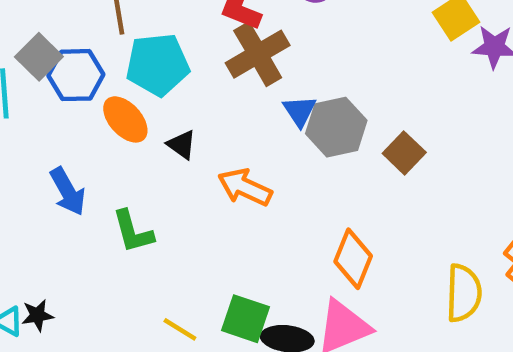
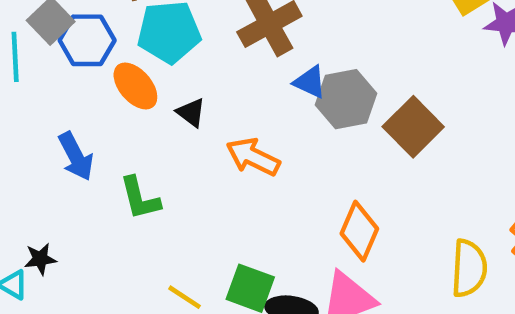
blue triangle: (300, 111) -> (310, 82), turned -33
brown square: (404, 153) -> (413, 127), size x1.4
black star: (37, 315) -> (40, 259), moved

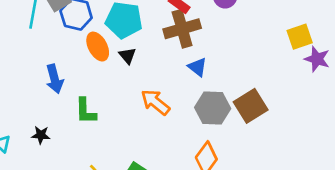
gray hexagon: (346, 99) -> (213, 108), moved
black triangle: (191, 113) -> (128, 56), moved
black star: (40, 259) -> (41, 135), moved

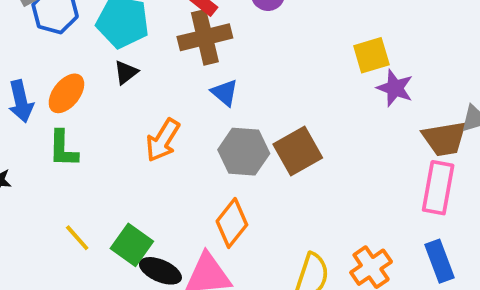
orange ellipse: (98, 47) -> (66, 93), moved, turned 64
black triangle: (128, 56) -> (126, 72), turned 30
orange arrow: (155, 102) -> (163, 140), turned -100

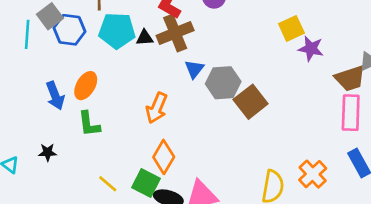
black triangle: (126, 72) -> (145, 38), moved, turned 42
blue triangle: (225, 93) -> (194, 69), turned 36
gray hexagon: (244, 152) -> (223, 83), moved
orange diamond: (232, 223) -> (164, 157), moved

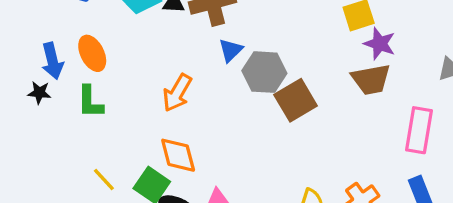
brown trapezoid: (350, 78) -> (371, 79), moved
orange ellipse: (86, 86) -> (92, 53), turned -64
black star: (48, 152) -> (39, 93), moved
orange diamond: (164, 157) -> (178, 155), turned -52

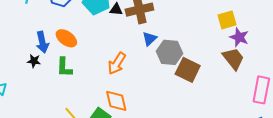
orange ellipse: (92, 53) -> (66, 38), turned -30
brown trapezoid: (371, 79) -> (233, 59), turned -120
brown square: (296, 100) -> (188, 70), turned -35

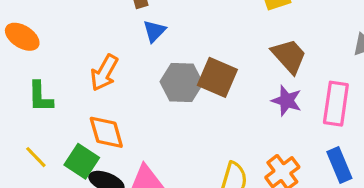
purple star: (239, 37) -> (287, 101), moved
gray hexagon: (169, 52) -> (181, 82), moved
green L-shape: (64, 67) -> (40, 97), moved

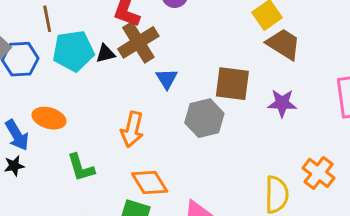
brown trapezoid: (289, 56) -> (284, 44), moved
brown square: (217, 77) -> (232, 84), moved
purple star: (287, 101) -> (282, 103), moved

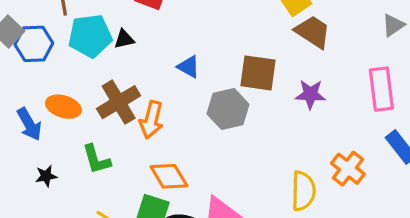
brown cross: (138, 42) -> (119, 102), moved
blue triangle: (167, 79) -> (189, 67), turned -30
black star: (14, 166) -> (46, 176), moved

